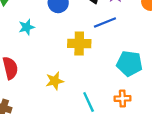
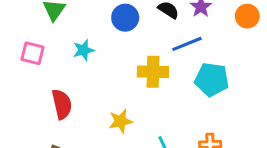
cyan pentagon: (129, 63) -> (212, 79), moved

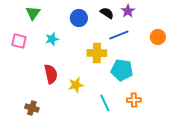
orange circle: (247, 16) -> (158, 37), moved
cyan pentagon: (212, 79) -> (122, 70), moved
red semicircle: (62, 104) -> (51, 74), moved

